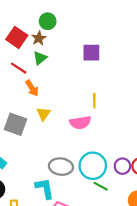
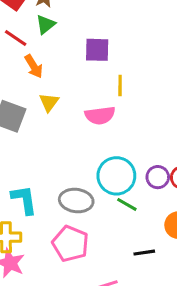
purple square: (91, 53) -> (97, 50), moved
gray ellipse: (61, 167) -> (76, 201), moved
cyan L-shape: (45, 188) -> (24, 200), moved

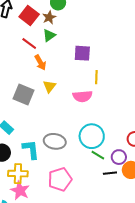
purple circle: (158, 177) -> (119, 157), moved
gray ellipse: (76, 201) -> (55, 141), moved
pink pentagon: (70, 244) -> (60, 179), turned 30
black line: (144, 253) -> (110, 173), moved

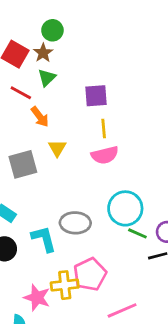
yellow line: (96, 77) -> (104, 128), moved
gray square: (24, 95) -> (23, 164), turned -30
yellow cross: (18, 174) -> (65, 285), moved

